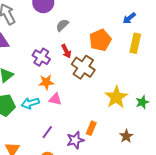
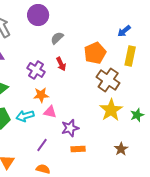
brown cross: (83, 67) -> (108, 80), moved
orange rectangle: (91, 128) -> (78, 149), moved, turned 64
purple star: (75, 140) -> (70, 128), moved

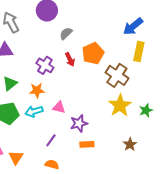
blue arrow: (124, 31) -> (133, 26), size x1.5
orange pentagon: (95, 53) -> (93, 53), moved
orange star: (41, 95) -> (37, 90), moved

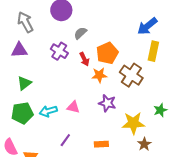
purple cross: (45, 65) -> (59, 51), moved
orange star: (37, 90) -> (99, 75), moved
yellow star: (120, 105) -> (133, 123), moved, turned 30
purple star: (79, 123) -> (107, 103), moved, turned 30

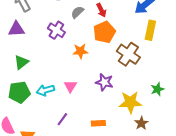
red arrow: (84, 59) -> (101, 10), moved
orange star: (99, 75) -> (80, 51), moved
pink triangle: (73, 107) -> (70, 86), turned 48

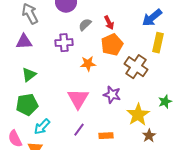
purple cross: (56, 30) -> (64, 43), turned -36
pink triangle: (70, 86) -> (78, 99), size x1.6
cyan arrow: (45, 90) -> (42, 127), moved, turned -30
yellow star: (130, 102) -> (138, 115), turned -30
purple line: (62, 119) -> (79, 130), moved

